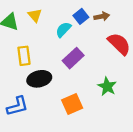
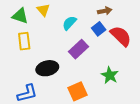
blue square: (81, 16) -> (99, 29), moved
yellow rectangle: (24, 56) -> (24, 41), moved

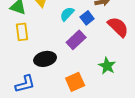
blue square: (99, 29) -> (87, 18), moved

